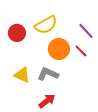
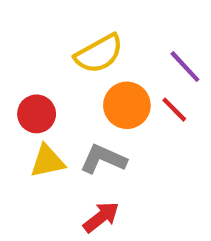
red circle: (17, 33) -> (37, 114), moved
yellow triangle: (22, 75) -> (47, 161), turned -36

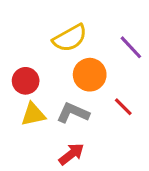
red line: (174, 110) -> (123, 107), moved

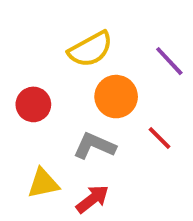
yellow triangle: (33, 114) -> (43, 183), moved

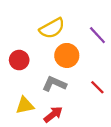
red line: (159, 138) -> (97, 87), moved

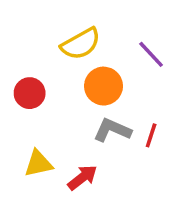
gray L-shape: (54, 84) -> (112, 130), moved
red line: (97, 87) -> (151, 135), turned 63

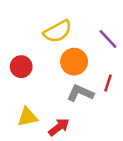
red line: (151, 135) -> (108, 83), moved

